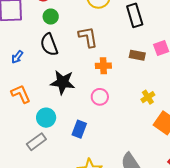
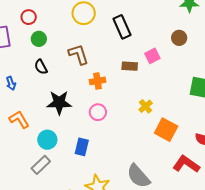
black semicircle: (49, 45) -> (41, 67), size x0.7
blue arrow: (17, 57) -> (11, 83), turned -48

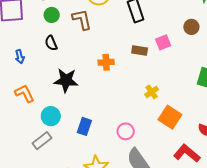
brown L-shape: (78, 54) -> (82, 19), moved
pink circle: (98, 112) -> (126, 131), moved

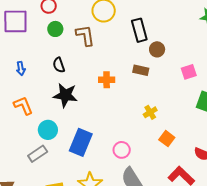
brown circle: (191, 27) -> (157, 49), moved
pink square: (163, 42) -> (189, 72), moved
black semicircle: (51, 43) -> (59, 65), moved
orange square: (170, 117) -> (167, 139), size x0.7
blue rectangle: (84, 126) -> (81, 142), size x1.5

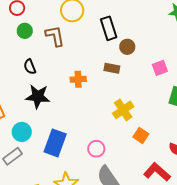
yellow cross: (150, 112) -> (123, 110), size x1.5

